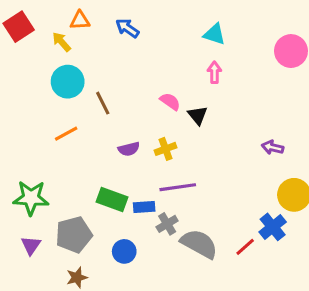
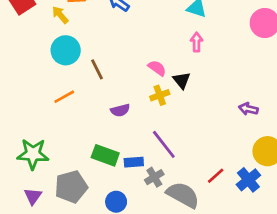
yellow cross: (166, 149) -> (160, 95), moved
purple line: (178, 187) -> (164, 144), turned 60
red line: (245, 247) -> (216, 176), moved

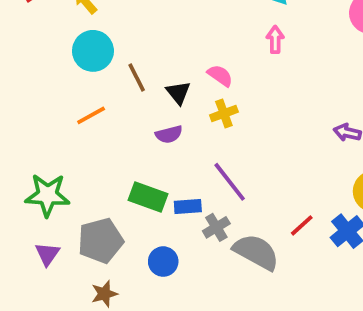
black triangle: (182, 80) -> (178, 93), moved

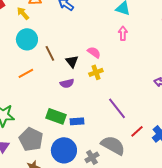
purple line: (230, 182) -> (117, 108), moved
gray cross: (216, 227) -> (92, 157), moved
gray pentagon: (101, 241) -> (31, 139), turned -30
blue circle: (163, 262) -> (64, 150), size x1.6

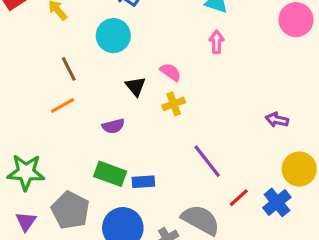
cyan circle: (27, 39) -> (113, 36), moved
brown line: (50, 53) -> (69, 69), moved
purple semicircle: (67, 83) -> (113, 126), moved

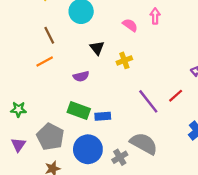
pink semicircle: (170, 72) -> (130, 25), moved
green star: (26, 172) -> (18, 109), size x0.6
red line: (239, 198) -> (176, 96), moved

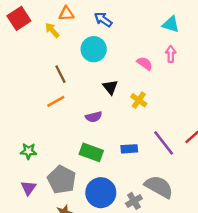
yellow cross: (124, 60) -> (139, 100), turned -35
blue rectangle: (103, 116) -> (129, 149), moved

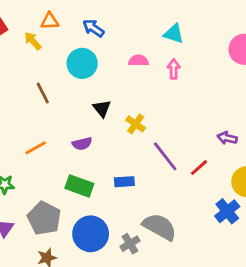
pink semicircle: (145, 63) -> (138, 61), moved, turned -35
orange line: (56, 101) -> (36, 148), moved
purple line: (164, 143) -> (165, 156), moved

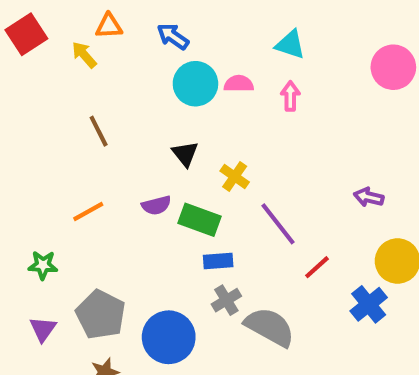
cyan circle: (82, 63) -> (195, 84), moved
red line: (199, 168) -> (317, 267), moved
green rectangle: (79, 186) -> (200, 220), moved
gray cross: (130, 244) -> (226, 300), moved

